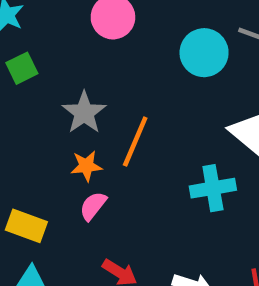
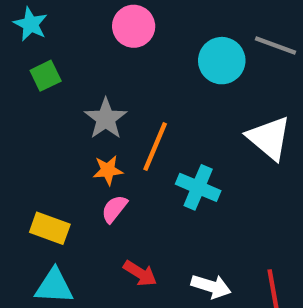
cyan cross: (213, 188) -> (198, 187), moved, turned 33

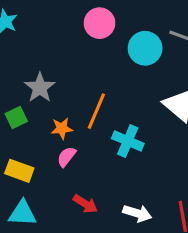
pink circle: (134, 26) -> (100, 23), moved
green square: (46, 76) -> (16, 117), moved
gray star: (106, 119) -> (40, 88), moved

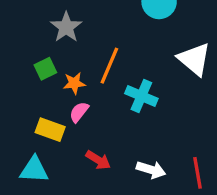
gray star: (40, 88) -> (66, 27), moved
green square: (16, 117) -> (45, 69), moved
yellow rectangle: (19, 171) -> (50, 130), moved

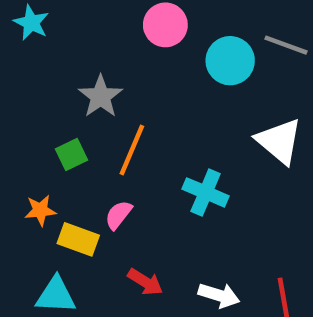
orange line: (109, 66) -> (132, 150), moved
orange star: (74, 83) -> (40, 210), moved

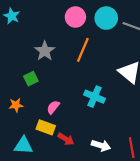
cyan circle: (230, 61) -> (106, 18), moved
orange line: (132, 150) -> (83, 50), moved
yellow rectangle: (78, 239) -> (46, 127), moved

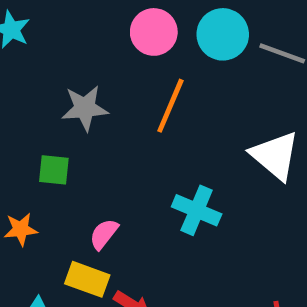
gray star: (45, 51) -> (85, 108), turned 30
green square: (31, 79) -> (54, 170), turned 32

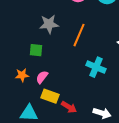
orange line: (170, 106) -> (79, 35), moved
pink semicircle: (104, 234) -> (42, 77), moved

